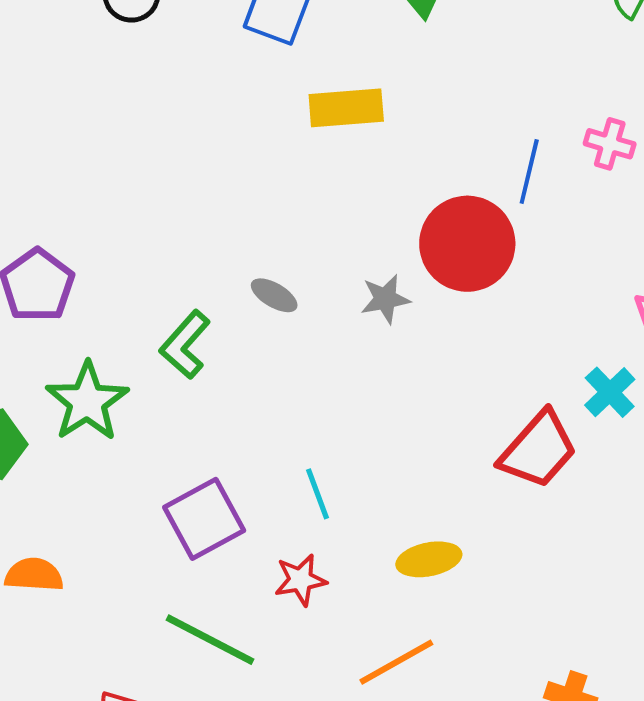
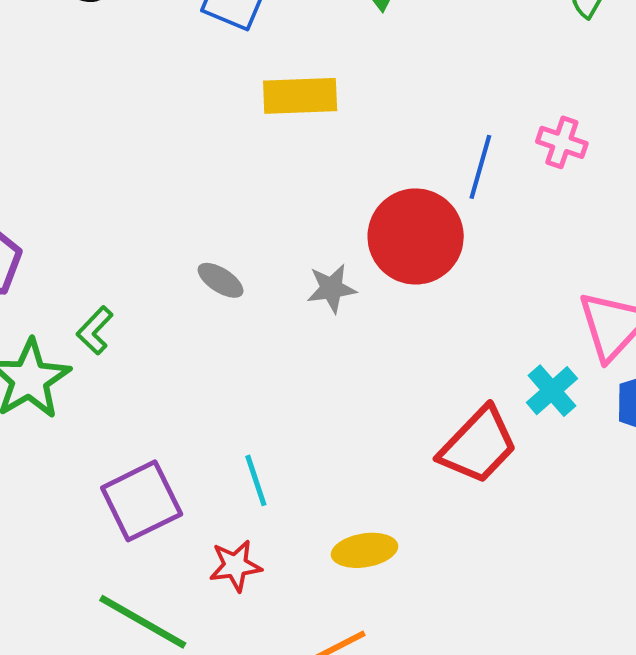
green L-shape: (185, 345) -> (95, 330), moved, size x0.7

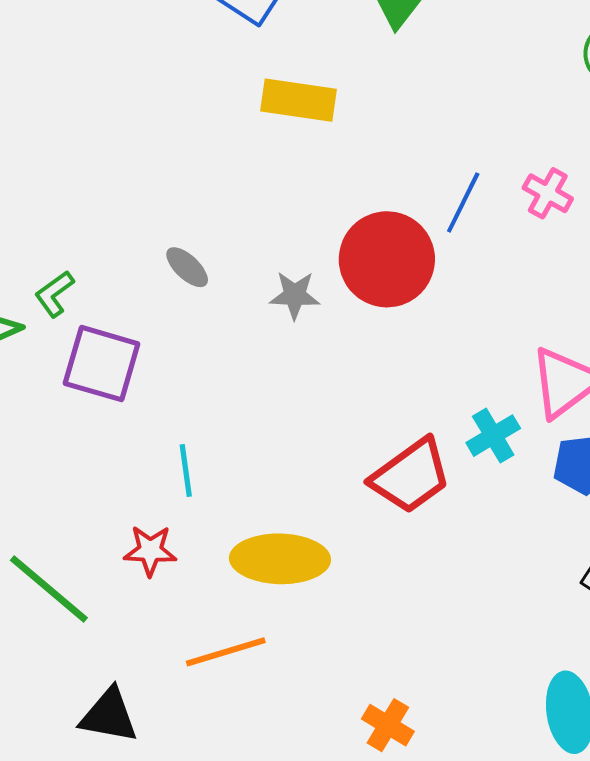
purple square: (142, 501) -> (102, 364), moved, turned 32
yellow ellipse: (365, 550) -> (280, 559), size x1.5

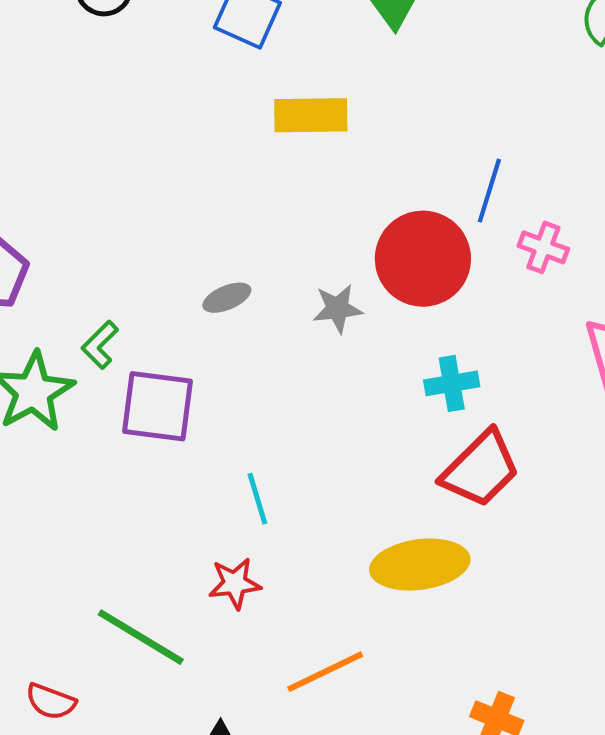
pink cross: (548, 193) -> (543, 247), moved
gray ellipse: (187, 267) -> (227, 298), turned -57
cyan cross: (493, 436) -> (452, 383), moved, turned 30
yellow ellipse: (280, 559) -> (420, 565), moved

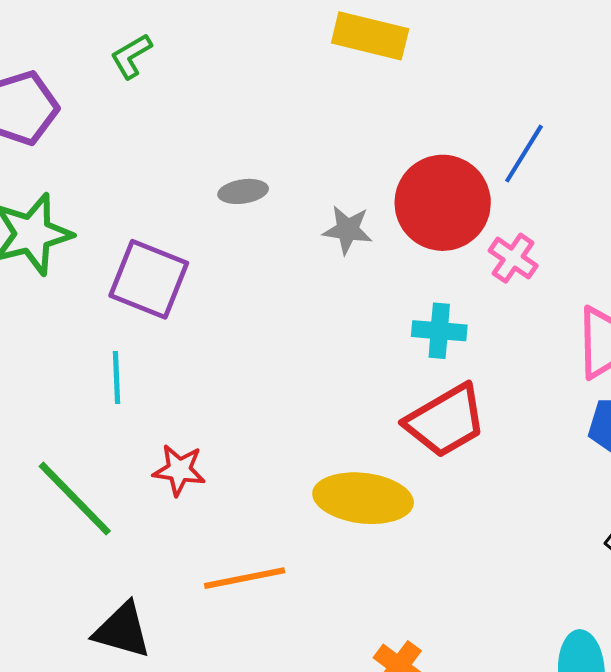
pink cross: (543, 247) -> (513, 258), moved
green L-shape: (100, 345) -> (131, 56), moved
cyan line: (257, 499) -> (116, 377), moved

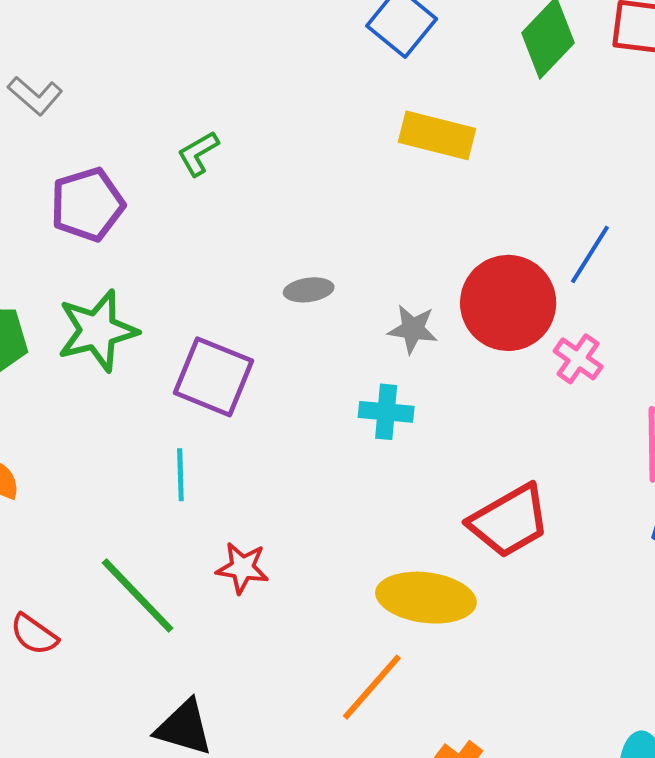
cyan cross: (439, 331) -> (386, 412), moved
orange line: (245, 578) -> (372, 687), moved, turned -38

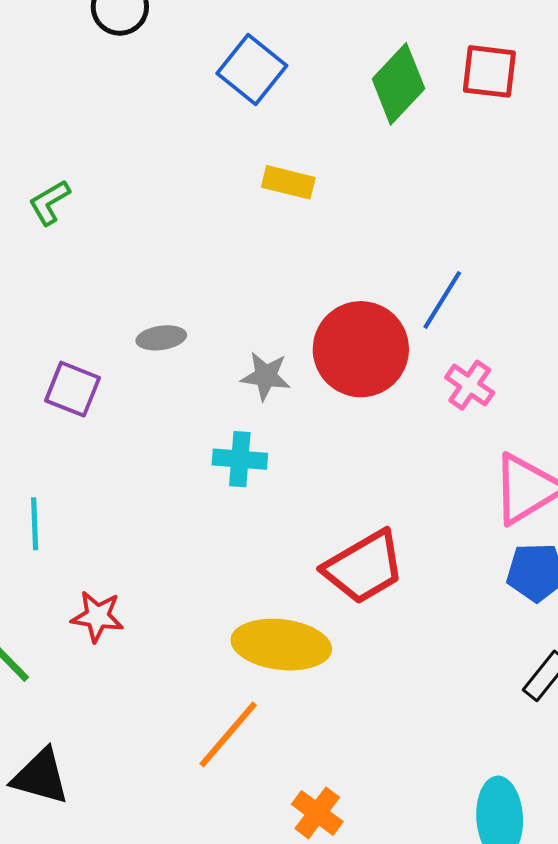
yellow rectangle: (437, 135) -> (288, 182), size x0.7
pink cross: (578, 359) -> (470, 385), moved
purple square: (214, 377) -> (73, 389), moved, size x0.7

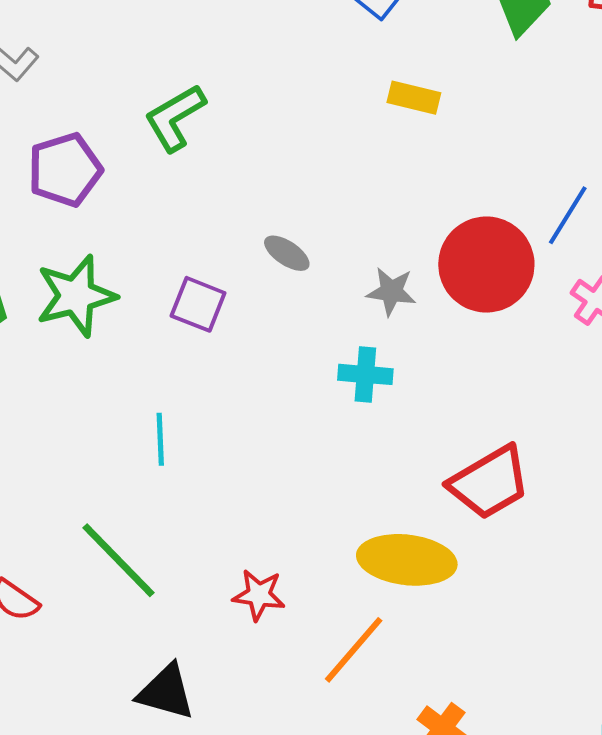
green L-shape: (49, 202) -> (175, 118), size x1.5
gray ellipse: (161, 338) -> (287, 253), turned 42
red star: (97, 616) -> (259, 595), moved

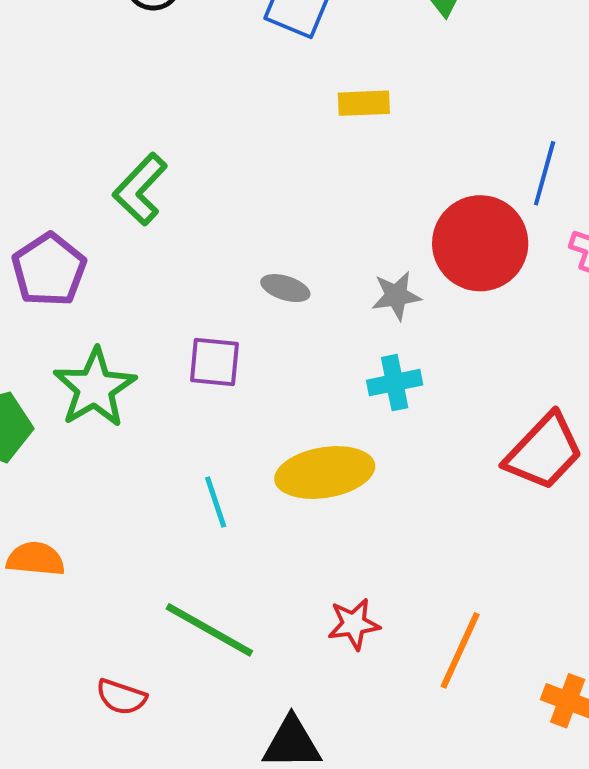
yellow ellipse: (407, 560) -> (325, 472), moved

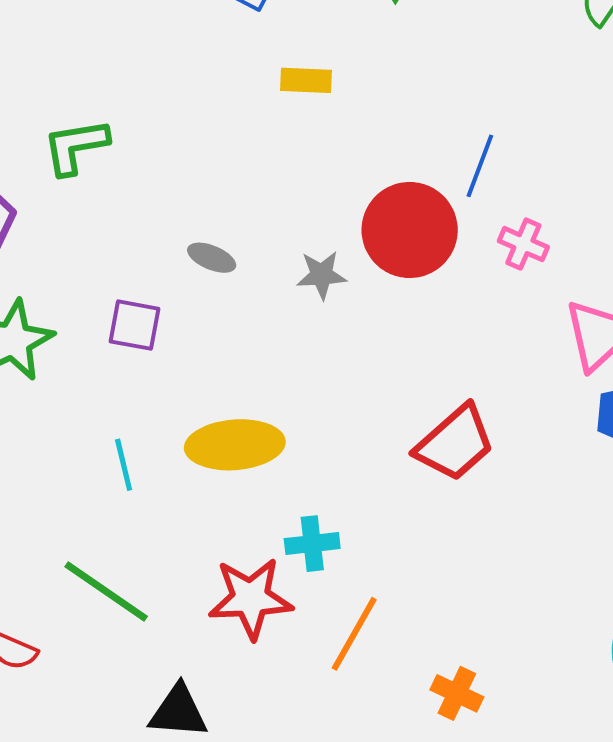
green L-shape: (140, 189) -> (76, 146), turned 32
cyan cross: (395, 383) -> (312, 544), moved
red star: (354, 624) -> (251, 598), size x1.6

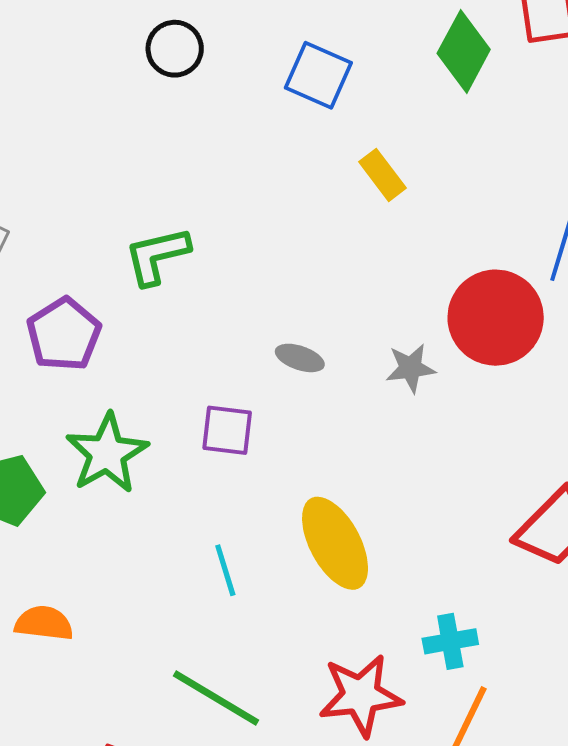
yellow rectangle: (306, 80) -> (383, 175), turned 54
yellow ellipse: (235, 445) -> (335, 543), turned 70
cyan cross: (312, 544) -> (450, 641), moved

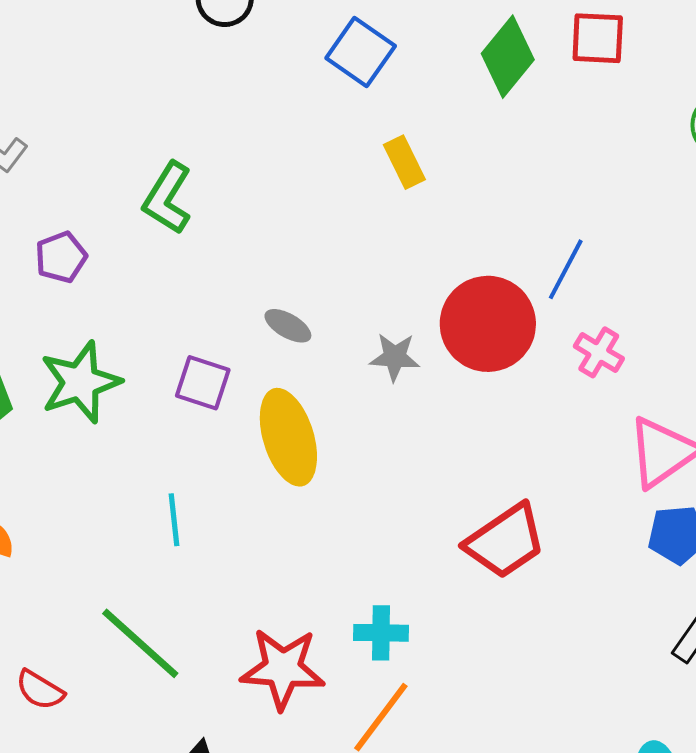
green L-shape: (157, 256) -> (167, 198), turned -56
purple pentagon: (64, 334) -> (61, 257), size x0.7
yellow ellipse: (335, 543) -> (288, 437), moved

